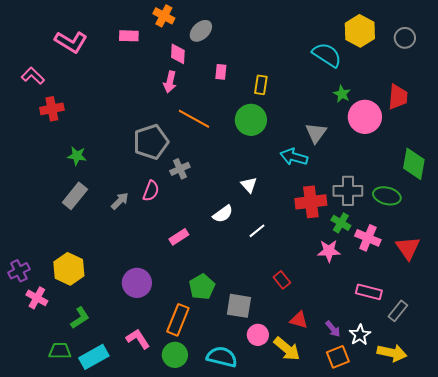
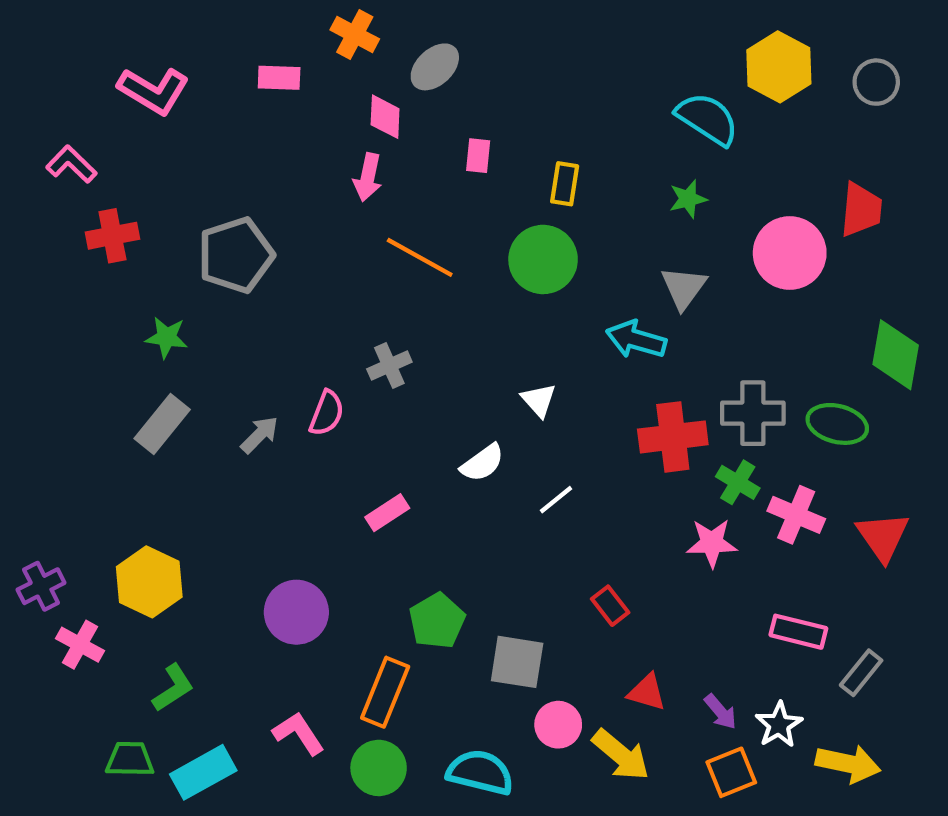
green star: (342, 94) -> (688, 199), moved, turned 30
gray pentagon: (151, 142) -> (236, 255), moved

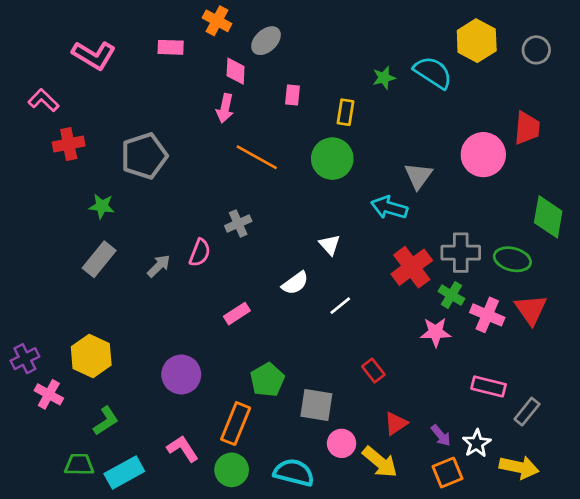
green star: (688, 199) -> (384, 78), moved
red cross: (673, 437) -> (412, 267), turned -30
red triangle: (883, 536) -> (531, 310), moved
red triangle: (647, 692) -> (396, 424), turned -50

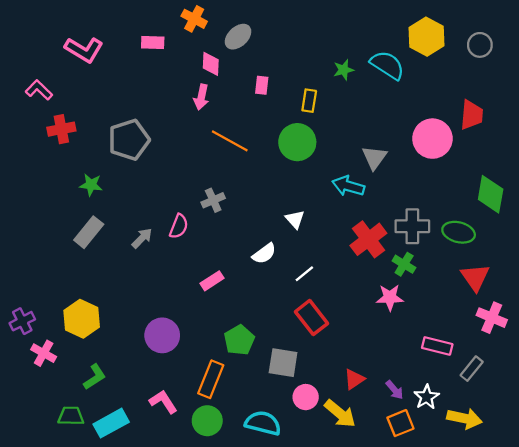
pink cross: (487, 315) -> (492, 318), moved
red rectangle: (373, 371) -> (312, 318), moved, size x1.6

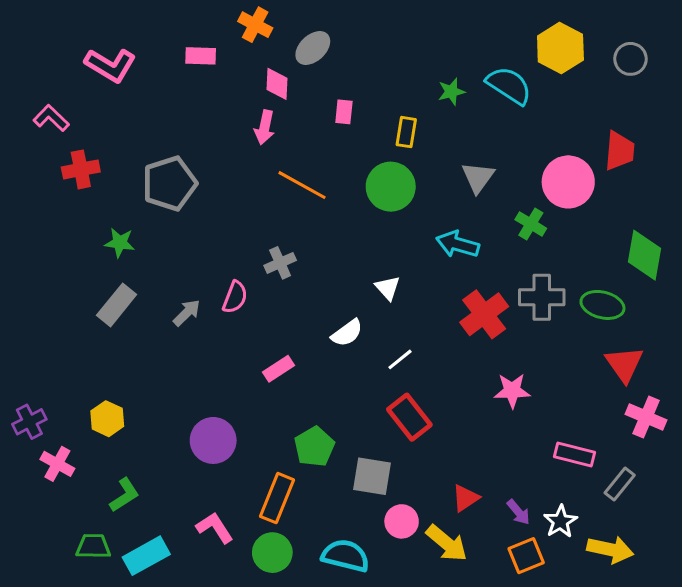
gray triangle: (374, 158) -> (478, 177), moved
green cross: (404, 264) -> (531, 224), moved
yellow hexagon: (82, 319) -> (107, 419), size x0.7

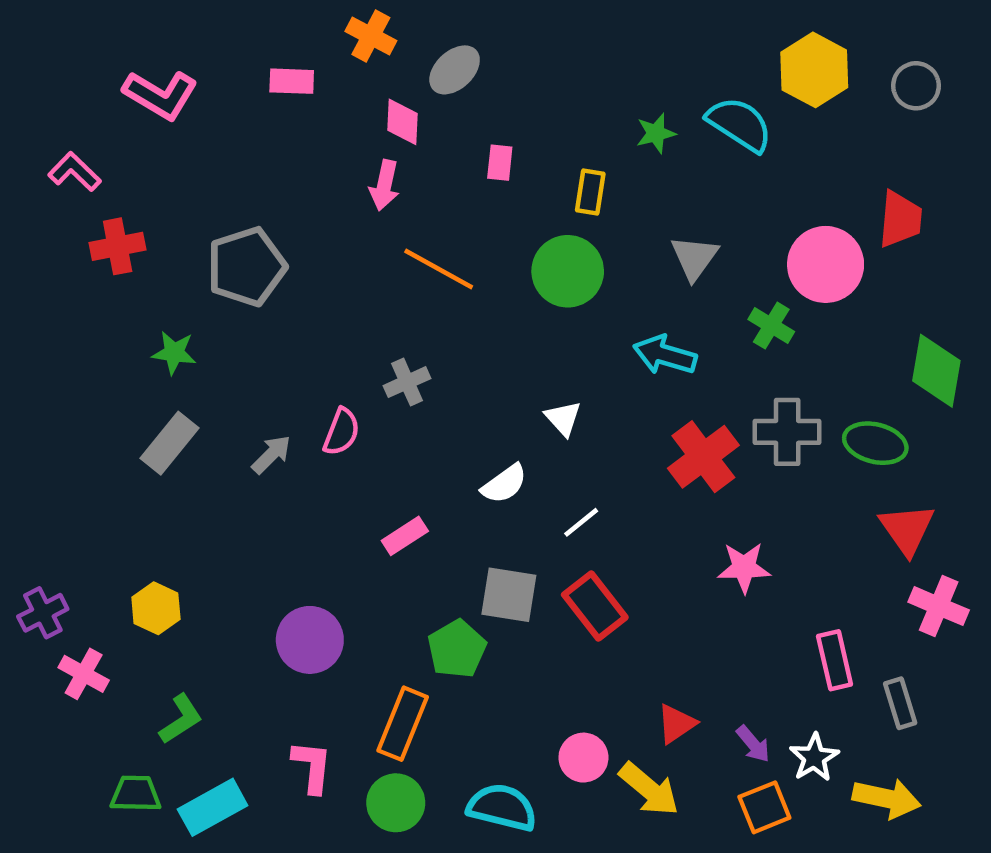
pink rectangle: (574, 454) -> (835, 660), turned 63
gray square: (372, 476) -> (509, 595), moved
gray rectangle: (620, 484) -> (900, 703), turned -56
pink L-shape: (215, 528) -> (312, 767), turned 39

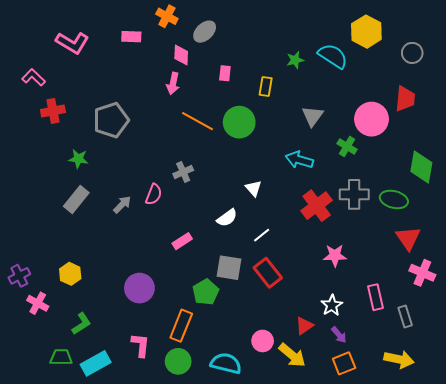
gray circle: (916, 86) -> (412, 53), moved
green circle: (568, 271) -> (239, 122), moved
white star: (814, 758) -> (332, 305), moved

